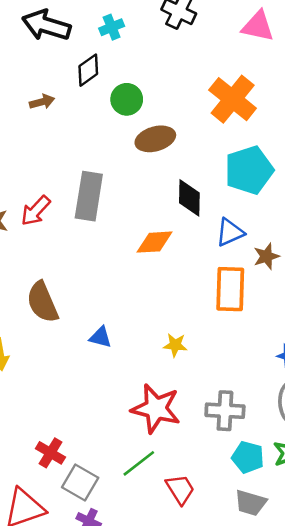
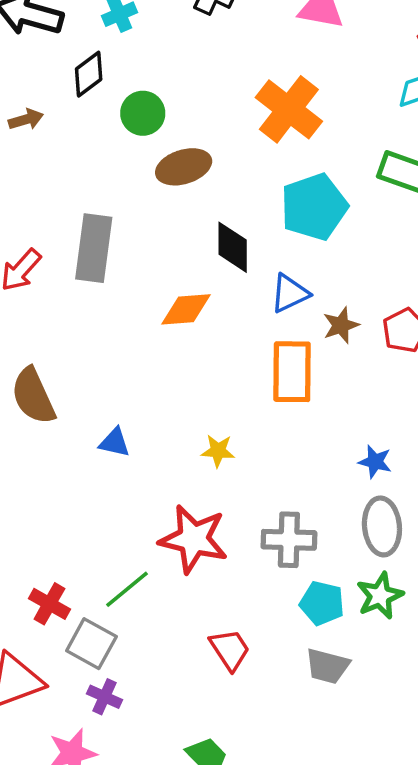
green line: (139, 463) -> (127, 589), moved

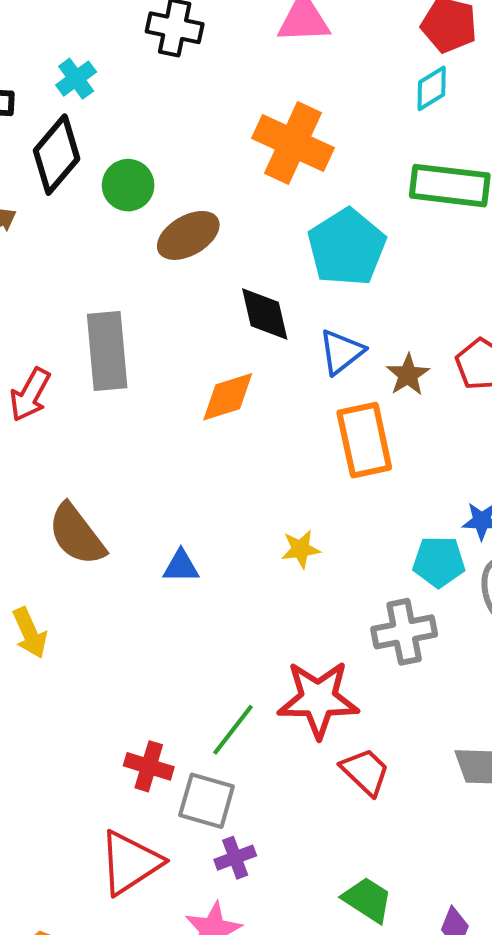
black diamond: (89, 74) -> (57, 155), size x1.4
red star: (194, 539) -> (318, 699), moved
cyan pentagon: (322, 603) -> (439, 562), moved
purple cross: (104, 697) -> (235, 858), turned -32

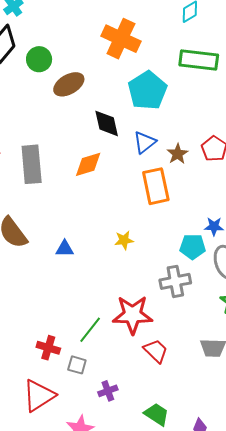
gray rectangle: (107, 351) -> (32, 164), moved
gray square: (207, 801) -> (77, 365), size x0.7
purple cross: (235, 858) -> (108, 391), moved

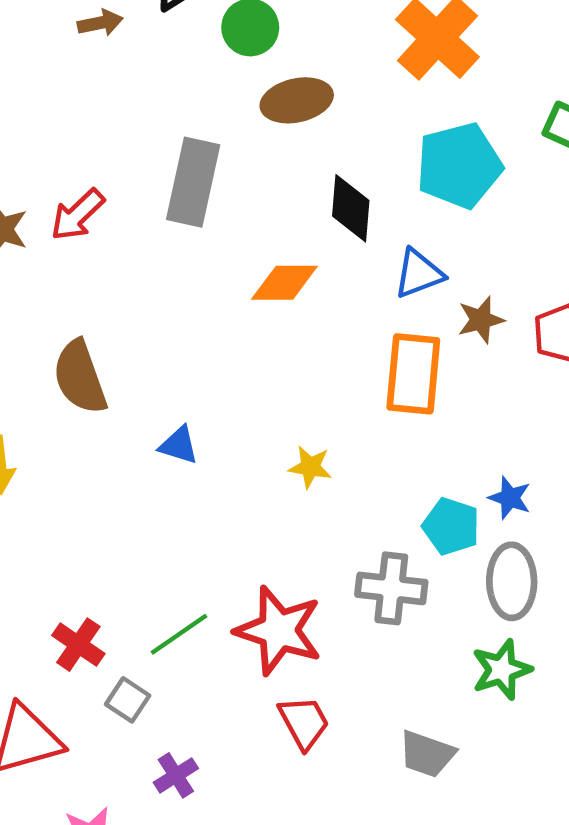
gray rectangle: (32, 164) -> (193, 182), moved
purple cross: (108, 391) -> (176, 775), turned -30

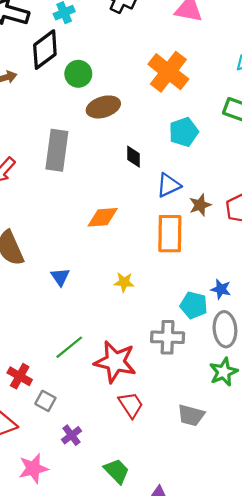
cyan pentagon: (459, 165) -> (184, 132), size x0.7
black diamond: (351, 208) -> (133, 157), size x0.7
orange diamond: (284, 283) -> (103, 217), moved
blue triangle: (179, 445) -> (60, 277), turned 42
green line: (179, 634) -> (69, 347), moved

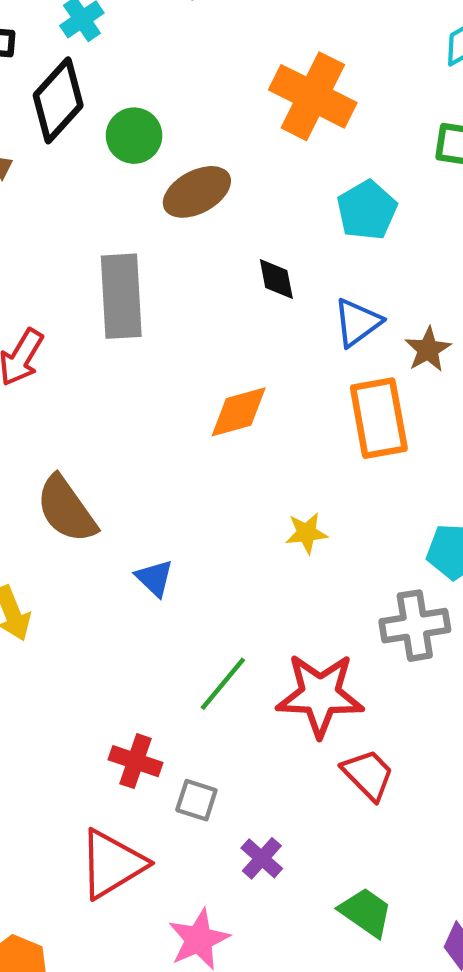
blue triangle: (60, 277) -> (155, 578), moved

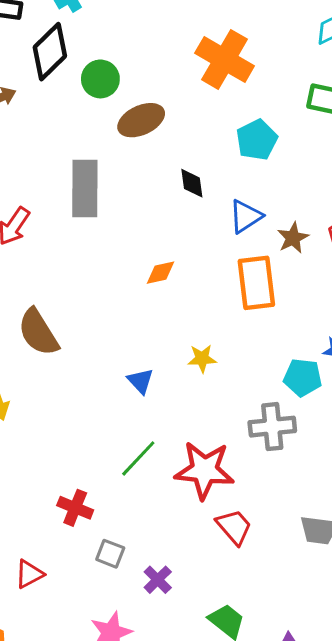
orange diamond: (239, 412) -> (161, 273), size x0.7
blue triangle: (155, 578) -> (140, 381), moved
gray square: (196, 800) -> (110, 554), moved
red triangle: (112, 864) -> (29, 574), moved, size x0.6

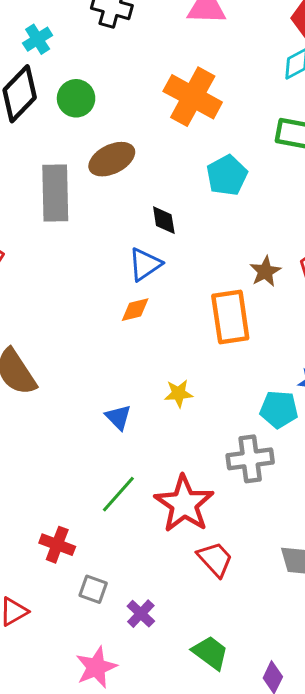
green circle: (100, 79) -> (76, 98), moved
gray rectangle: (85, 188) -> (55, 193), moved
blue triangle: (246, 216) -> (145, 264), moved
red star: (204, 470) -> (184, 504), turned 30

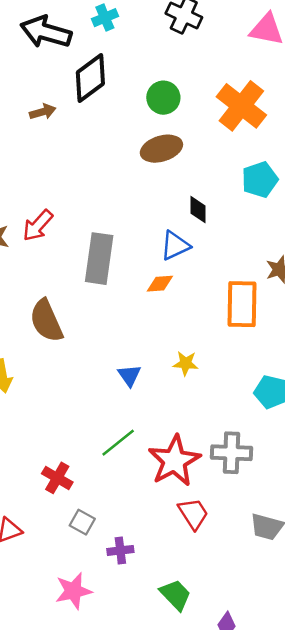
cyan cross: (38, 39) -> (105, 18), moved
green circle: (76, 98) -> (163, 98), moved
gray rectangle: (55, 193) -> (99, 259), moved
gray cross: (250, 459) -> (231, 453), moved
purple cross: (141, 614) -> (120, 550), turned 30

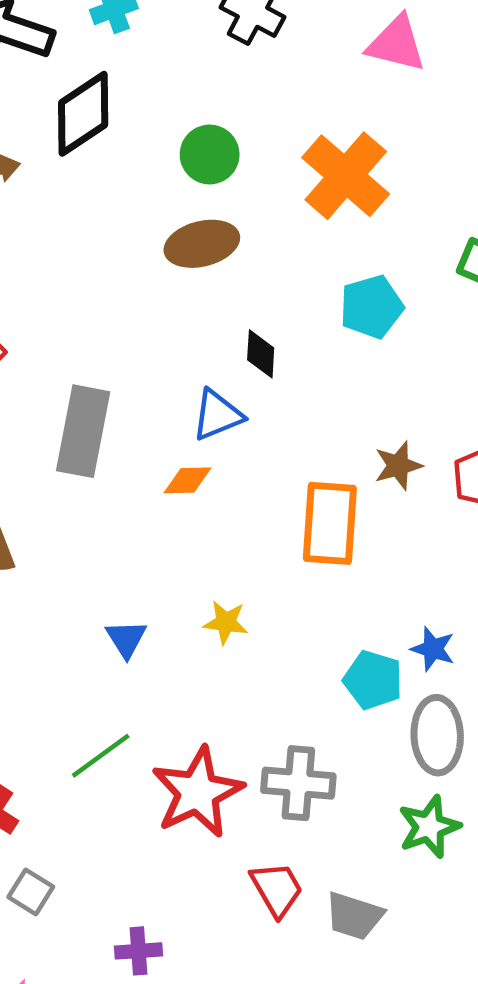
red trapezoid: (193, 514) -> (277, 889), moved
purple cross: (120, 550) -> (138, 951), moved

